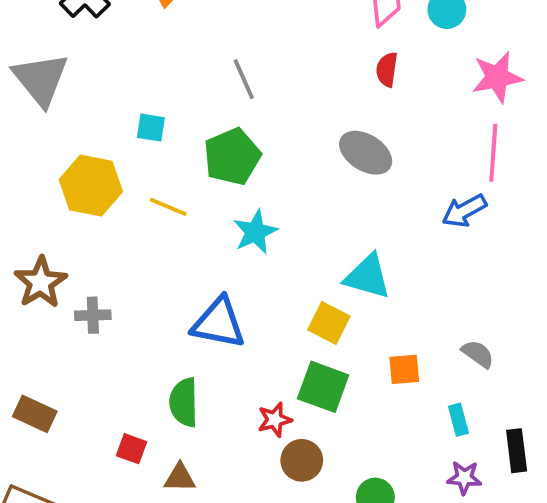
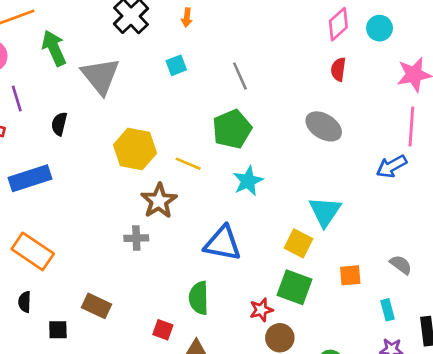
cyan square: (151, 128) -> (176, 65), moved, turned -30
cyan triangle: (368, 277) -> (325, 212), turned 48
brown star: (41, 282) -> (159, 201), moved

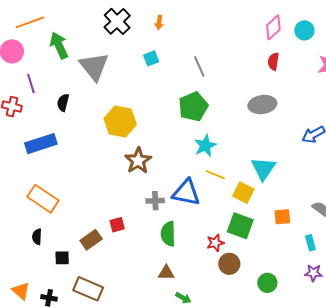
gray ellipse: (324, 126) -> (262, 105), turned -40
yellow line: (188, 164) -> (215, 175), moved
gray cross: (136, 238) -> (155, 201), moved
brown rectangle: (96, 306) -> (91, 240), turned -60
red square: (163, 330) -> (117, 225), moved, turned -35

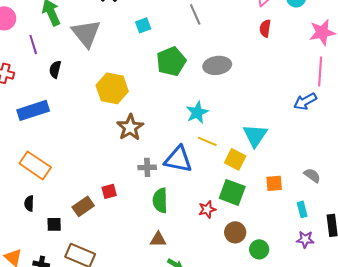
gray line: (199, 66) -> (195, 14), moved
purple line: (31, 83) -> (33, 44), moved
gray ellipse: (262, 105) -> (217, 65), moved
green pentagon: (193, 107) -> (171, 61), moved
brown circle: (229, 264) -> (235, 232), moved

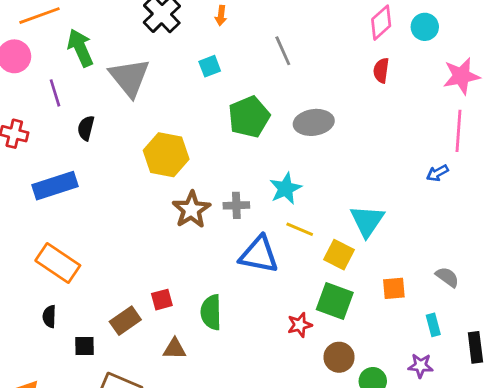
blue arrow: (305, 101) -> (437, 173), size x0.7
gray cross: (147, 167) -> (236, 205), moved
green semicircle: (160, 200) -> (211, 312), moved
brown triangle: (158, 239) -> (175, 349), moved
purple star: (305, 239) -> (421, 366), moved

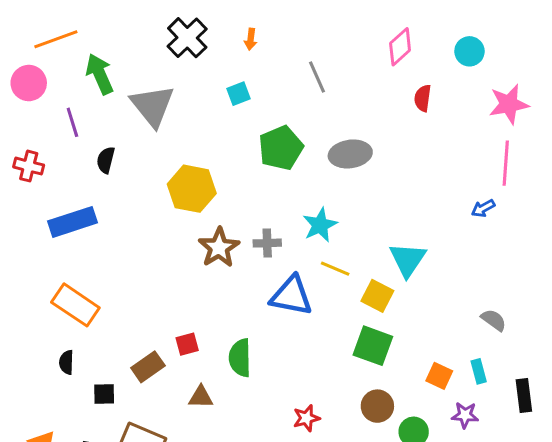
pink diamond: (381, 23) -> (400, 47), moved
orange square: (394, 288) -> (439, 376), moved, turned 30
red star: (300, 325) -> (306, 418), moved

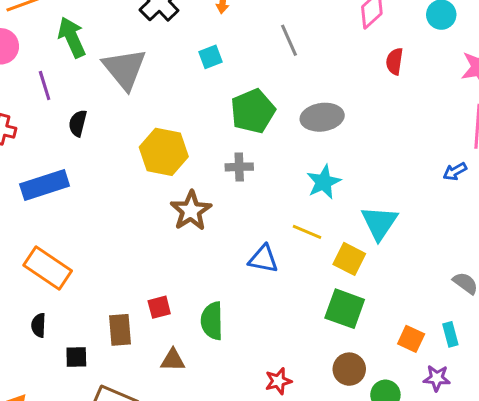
cyan star: (320, 225) -> (324, 182), moved
gray cross: (267, 243) -> (239, 167), moved
blue triangle: (291, 296) -> (263, 259), size x0.7
brown rectangle: (148, 367) -> (120, 330), turned -60

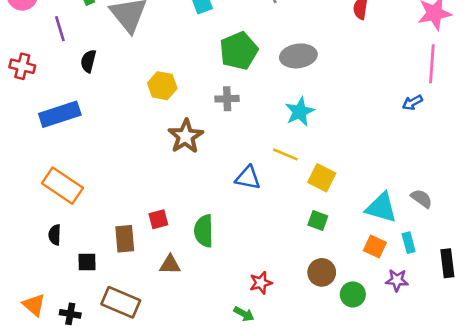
yellow hexagon: (164, 152) -> (162, 86), size x0.7
cyan triangle: (379, 223) -> (381, 208), moved, turned -48
green square: (345, 309) -> (318, 221), size x0.6

